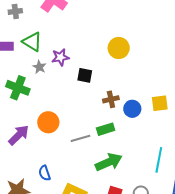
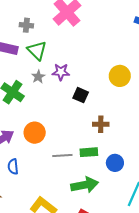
gray cross: (15, 11) -> (26, 25), moved
blue circle: (132, 109) -> (115, 163), moved
blue semicircle: (45, 173) -> (13, 167), moved

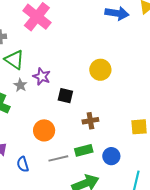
purple star: (61, 72) -> (42, 76), turned 30
orange circle: (35, 133) -> (44, 130), moved
blue semicircle: (13, 167) -> (23, 164), moved

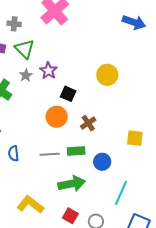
brown cross: (90, 121) -> (88, 123), turned -35
orange circle: (44, 130) -> (57, 117), moved

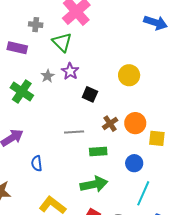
green triangle: (25, 49) -> (62, 42), moved
orange circle: (57, 117) -> (135, 123), moved
blue semicircle: (14, 153) -> (37, 163), moved
gray line: (50, 154) -> (74, 132), moved
blue circle: (102, 162) -> (134, 163), moved

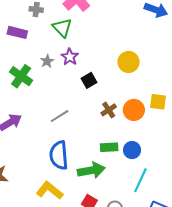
black square: (90, 94) -> (89, 80), turned 35
gray line: (74, 132) -> (60, 116), moved, turned -30
yellow square: (157, 138) -> (158, 102), moved
green rectangle: (98, 152) -> (109, 147), moved
blue semicircle: (37, 163) -> (59, 155), moved, size x1.8

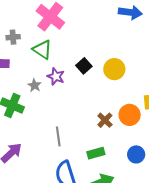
black square: (89, 80) -> (84, 66), moved
gray line: (60, 116) -> (58, 136), turned -54
green rectangle: (109, 147) -> (96, 153), moved

